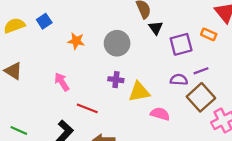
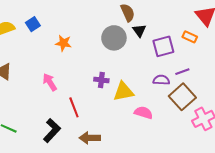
gray circle: (117, 43) -> (114, 38), moved
red line: (87, 108) -> (74, 107), turned 48

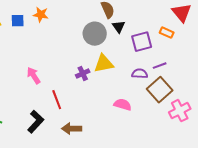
blue square: (33, 24) -> (18, 21), turned 32
orange star: (63, 43) -> (41, 15), moved
purple cross: (101, 80) -> (83, 74), turned -32
yellow triangle: (123, 92) -> (104, 64), moved

